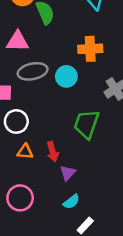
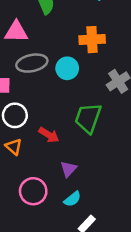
orange triangle: (25, 152) -> (14, 147), moved, turned 36
red arrow: (53, 152) -> (49, 135), moved, turned -42
pink circle: (20, 198) -> (33, 191), moved

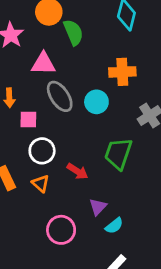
gray ellipse: (32, 63) -> (60, 96), turned 68
cyan semicircle: (72, 199) -> (114, 226), moved

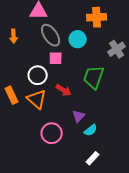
pink square: (28, 120) -> (56, 58), moved
orange triangle: (41, 184) -> (37, 99), size x1.5

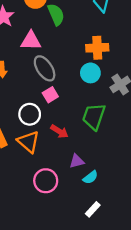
cyan circle: (78, 39) -> (90, 73), moved
pink square: (56, 58) -> (50, 95), turned -32
purple triangle: (79, 116) -> (77, 161), turned 32

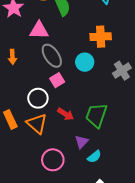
cyan circle: (90, 73) -> (85, 62), moved
green trapezoid: (94, 117) -> (96, 115), moved
purple triangle: (77, 161) -> (82, 142), turned -32

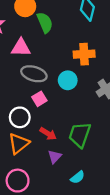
gray ellipse: (52, 56) -> (34, 74), turned -40
orange triangle: (37, 124) -> (19, 144), turned 40
purple triangle: (82, 142) -> (55, 157), moved
pink circle: (53, 160) -> (18, 181), moved

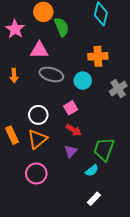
pink square: (39, 99) -> (71, 108), moved
red arrow: (48, 134) -> (74, 130), moved
green trapezoid: (80, 135) -> (104, 149), moved

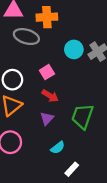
orange cross: (98, 56) -> (47, 17), moved
cyan circle: (83, 81) -> (74, 49), moved
cyan semicircle: (92, 170) -> (58, 148), moved

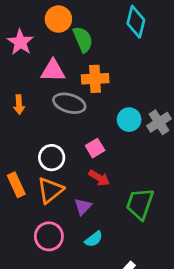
purple triangle: (47, 118) -> (83, 206), moved
cyan semicircle: (58, 148) -> (94, 239), moved

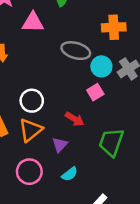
orange cross: (95, 79) -> (114, 27), moved
gray ellipse: (69, 103) -> (76, 51), moved
pink square: (95, 148) -> (95, 92), moved

